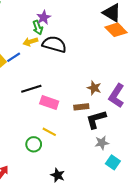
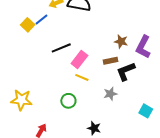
pink rectangle: (49, 103) -> (79, 60), turned -66
yellow line: (49, 132) -> (82, 77), moved
gray star: (102, 143) -> (110, 94), moved

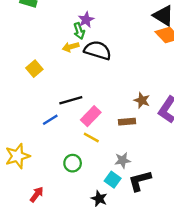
blue line: (41, 19) -> (50, 120), moved
black L-shape: (126, 71) -> (140, 181), moved
yellow star: (21, 100) -> (17, 156), turned -30
cyan square: (146, 111) -> (113, 180), moved

